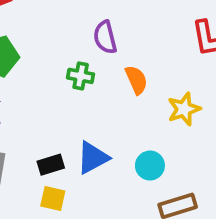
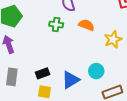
orange semicircle: (136, 80) -> (86, 25), turned -42
blue triangle: (93, 158) -> (70, 80), moved

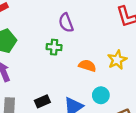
orange semicircle: (86, 25) -> (87, 66), moved

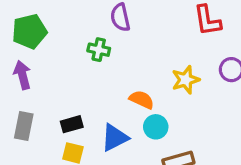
orange semicircle: (87, 66) -> (142, 100), moved

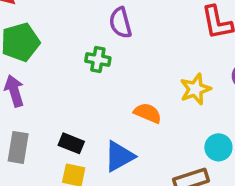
black rectangle: (72, 124) -> (71, 143), turned 40
cyan circle: (156, 127) -> (218, 147), moved

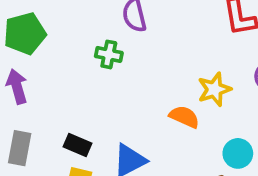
orange semicircle: (148, 113) -> (184, 117), moved

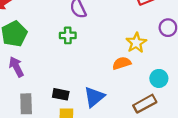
orange semicircle: (184, 117) -> (122, 63), turned -30

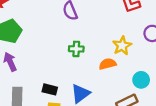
green cross: (68, 35) -> (76, 49), moved

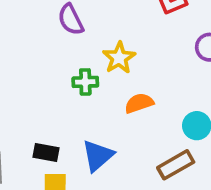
yellow star: (122, 46) -> (119, 58), moved

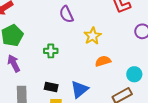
green cross: (85, 82) -> (51, 51), moved

